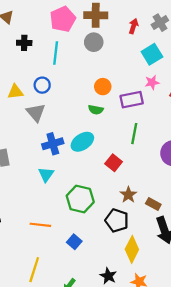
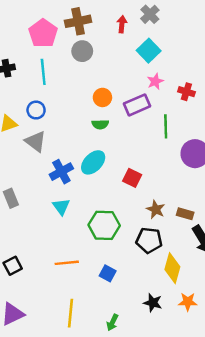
green line: (134, 134) -> (166, 126), moved

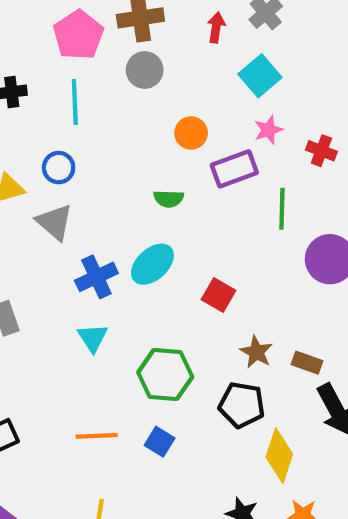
orange circle: (102, 97) -> (191, 133), moved
blue square: (108, 273) -> (160, 442), moved

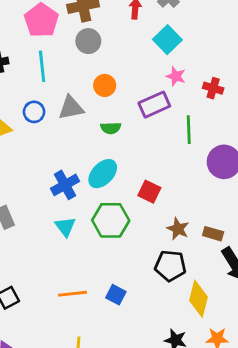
pink star: (268, 130) -> (176, 76), turned -30
orange circle: (191, 133) -> (105, 85), moved
gray triangle: (55, 222) -> (71, 108), moved, turned -48
green hexagon: (165, 375) -> (111, 220), moved

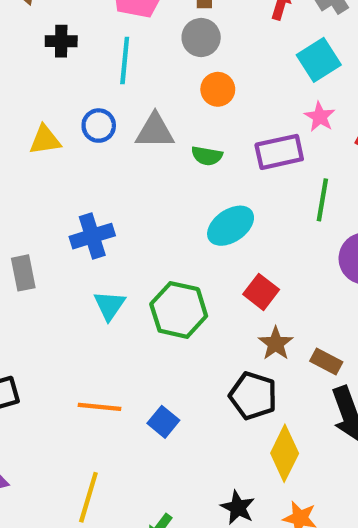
orange circle: (105, 85) -> (218, 89), moved
green semicircle: (111, 128) -> (207, 156), moved
cyan ellipse: (103, 174) -> (231, 226), moved
blue cross: (65, 185) -> (92, 236), moved
red square: (149, 192) -> (261, 292), moved

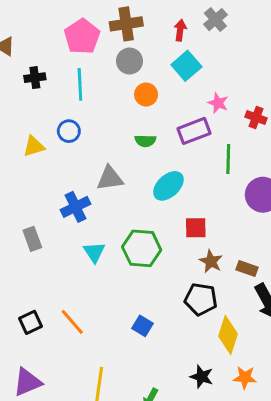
cyan square: (319, 60) -> (186, 66), moved
gray triangle: (155, 131) -> (110, 178), moved
red square: (261, 292) -> (196, 228), turned -30
orange line: (99, 407) -> (72, 322), moved, turned 52

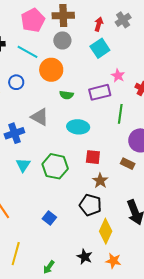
cyan line: (80, 84) -> (27, 52), turned -65
orange circle: (146, 95) -> (51, 70), moved, size x1.5
gray triangle: (110, 178) -> (40, 117), turned 30
cyan ellipse: (168, 186) -> (78, 127), turned 40
brown rectangle: (247, 269) -> (128, 164), moved

